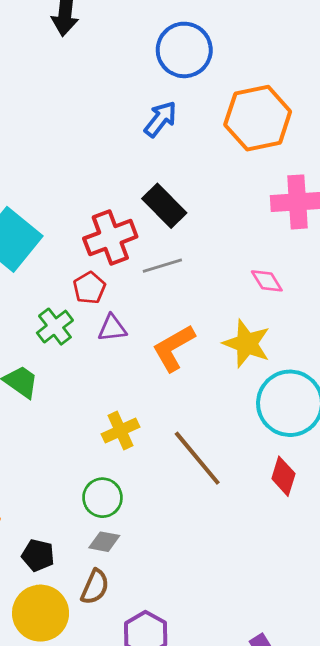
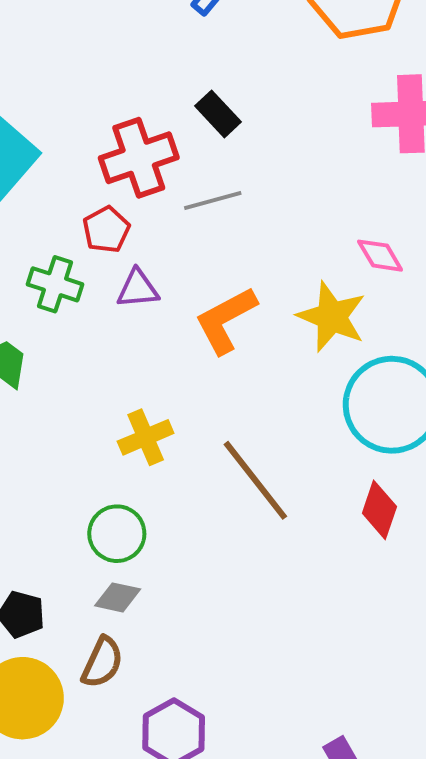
black rectangle: (164, 206) -> (218, 114), size x0.7
pink diamond: (267, 281) -> (380, 256), moved
green cross: (55, 327) -> (55, 284), turned -36

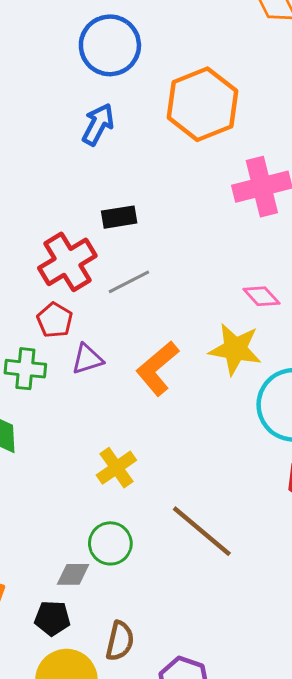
black rectangle: (218, 114) -> (119, 217), turned -44
brown line: (255, 480) -> (202, 531), moved
gray diamond: (118, 597) -> (73, 574), moved

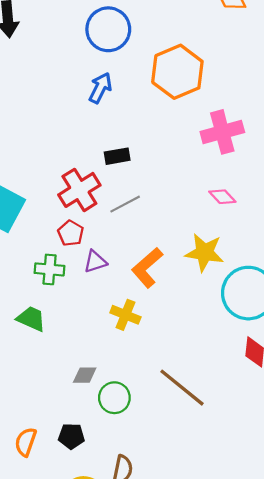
pink diamond: (261, 296) -> (222, 197), moved
yellow cross: (116, 468) -> (125, 315), moved, turned -32
gray diamond: (73, 574) -> (85, 375), moved
black pentagon: (52, 618) -> (71, 436), moved

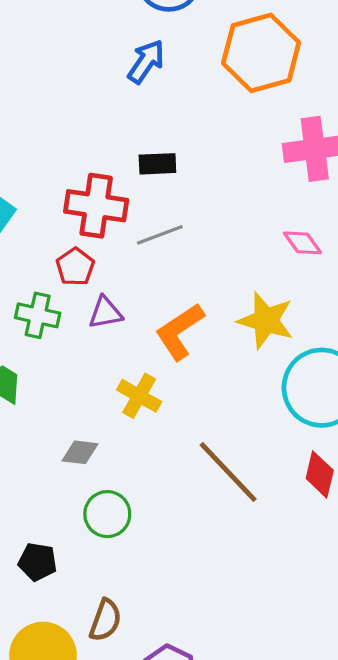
red cross: (79, 190) -> (96, 206), turned 33
gray diamond: (85, 375) -> (80, 452), moved
brown line: (182, 388) -> (228, 472), moved

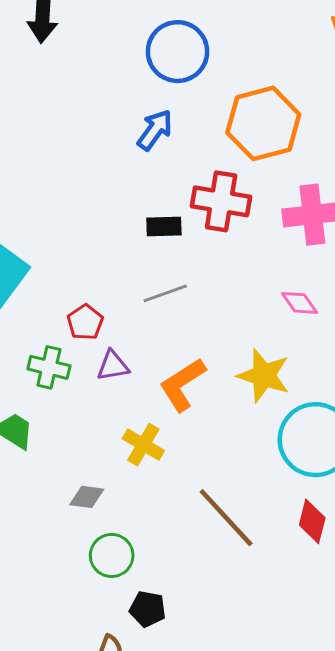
red cross: (96, 206) -> (221, 201), moved
black pentagon: (38, 562) -> (148, 609), moved

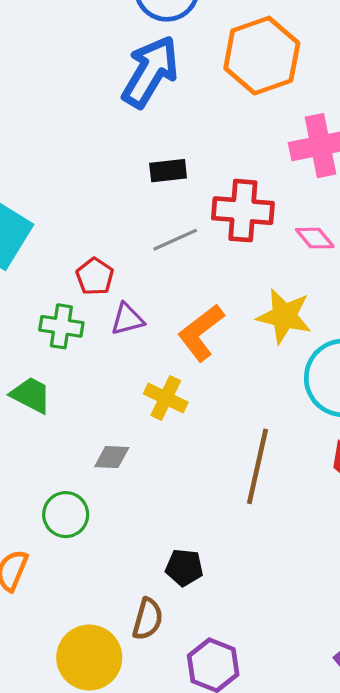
blue arrow: (155, 130) -> (150, 72), size x1.6
red cross: (221, 201) -> (243, 211), moved
brown line: (226, 518) -> (258, 466), turned 60
green circle: (112, 555) -> (66, 515), moved

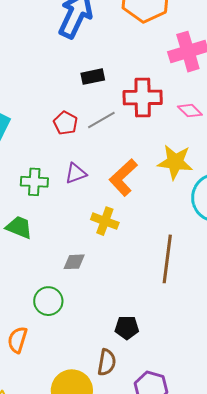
red pentagon: (95, 277) -> (65, 123), moved

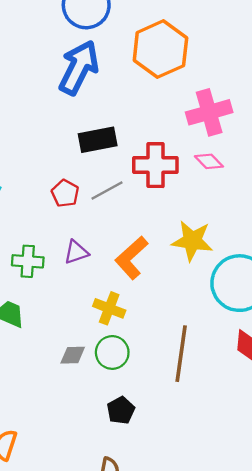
black rectangle: (93, 77) -> (98, 140), size x1.4
pink diamond: (190, 111) -> (209, 161), moved
green circle: (48, 301) -> (112, 352), moved
black pentagon: (127, 328) -> (121, 410), moved, turned -30

